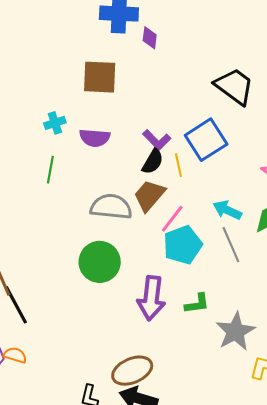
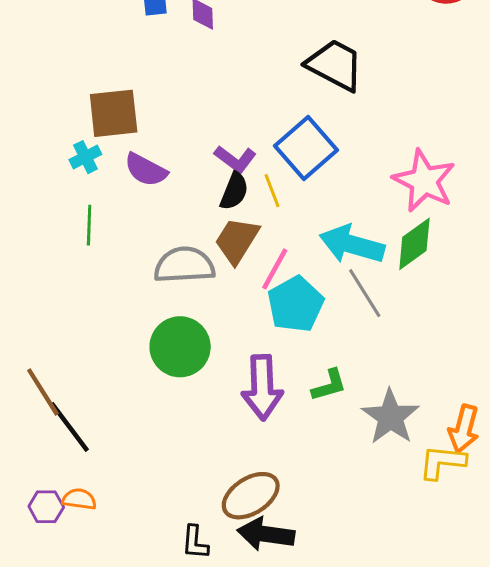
brown square: (100, 77) -> (114, 113), moved
purple semicircle: (95, 138) -> (146, 170), turned 32
cyan arrow: (227, 210) -> (352, 244), size x1.5

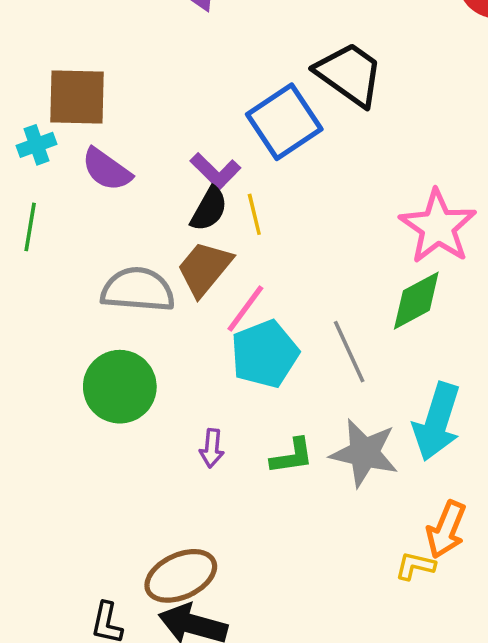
blue square: (306, 148) -> (284, 122), moved
cyan arrow: (352, 244) -> (437, 422), moved, turned -96
purple arrow: (262, 387) -> (212, 448), size x0.5
gray star: (390, 417) -> (364, 453), moved, turned -30
yellow L-shape: (442, 462) -> (415, 566), size x0.7

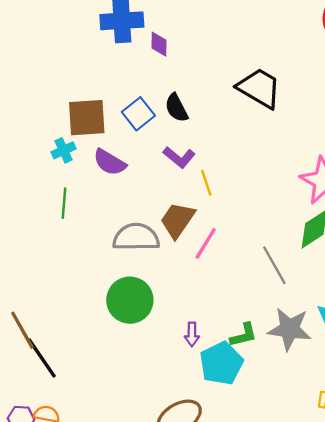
blue square: (284, 122) -> (138, 114), moved, size x0.7
black semicircle: (209, 209) -> (176, 108), moved, turned 128
cyan pentagon: (265, 354) -> (221, 363), moved

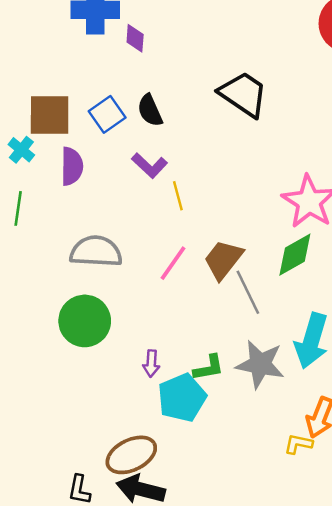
cyan cross: (64, 150) -> (21, 150), turned -30
purple semicircle: (110, 162) -> (72, 166), turned -124
brown trapezoid: (177, 220) -> (223, 260), moved

